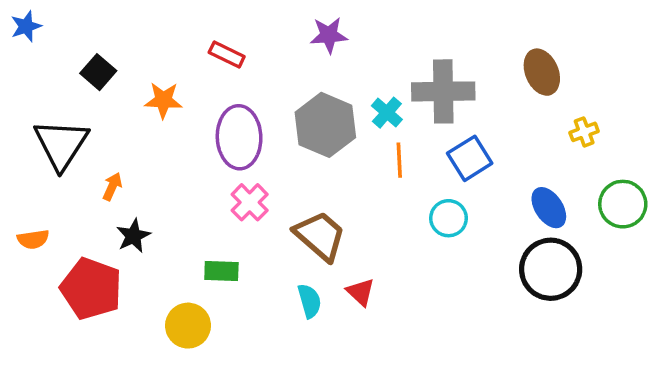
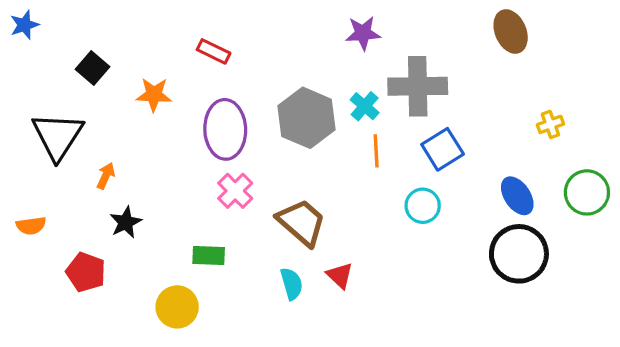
purple star: (329, 35) -> (363, 33), moved
brown ellipse: (542, 72) -> (511, 32), moved
red pentagon: (91, 289) -> (86, 272), size x0.7

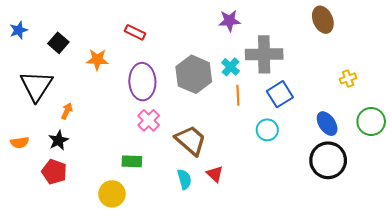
blue star: (24, 25) -> (19, 30), moved
black star: (126, 222) -> (58, 140), moved

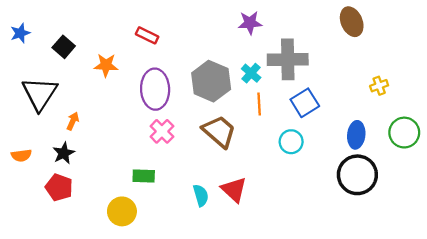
blue ellipse: (327, 124) -> (356, 135), turned 40
brown trapezoid: (191, 140) -> (219, 131), moved
red triangle: (215, 174) -> (234, 190), size x1.4

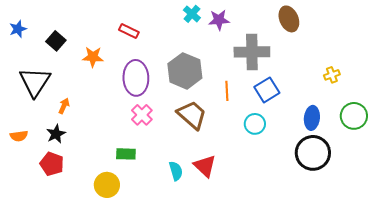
brown ellipse: (352, 22) -> (289, 19), moved
cyan cross: (251, 73) -> (192, 14), moved

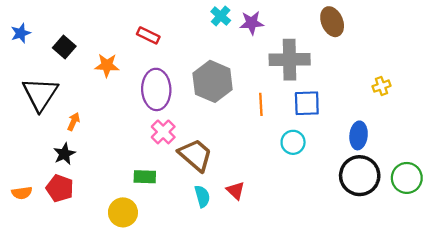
blue square: (267, 90) -> (307, 103), turned 30
brown trapezoid: (192, 115) -> (195, 155), moved
green circle: (354, 116) -> (407, 178), moved
orange semicircle: (19, 136) -> (22, 193), moved
red triangle: (205, 166) -> (236, 191), size x0.7

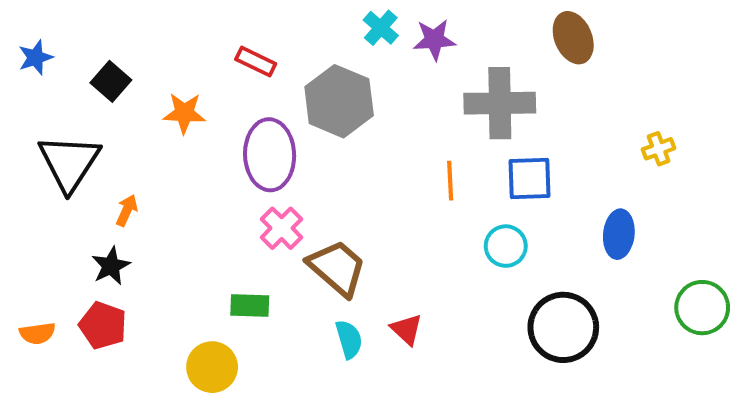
gray hexagon: (213, 81) -> (339, 101), moved
black circle: (360, 176) -> (563, 327), moved

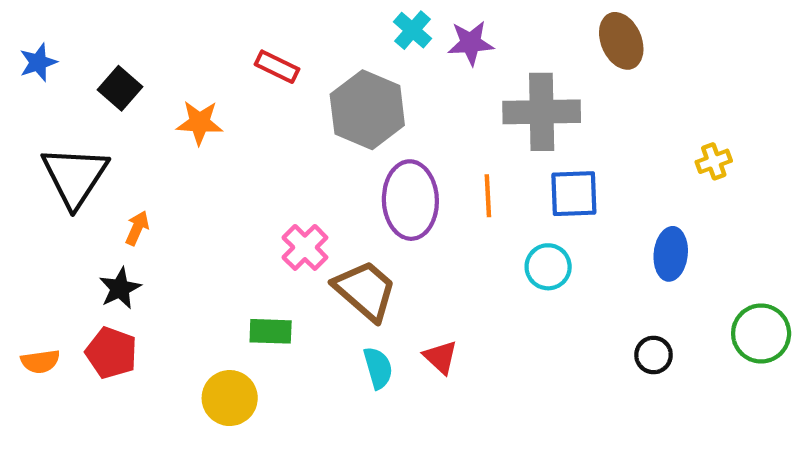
purple ellipse: (270, 155) -> (410, 200), moved
black circle: (563, 327) -> (654, 355), moved, size x0.5

